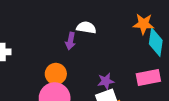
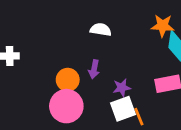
purple arrow: (70, 41) -> (94, 69), moved

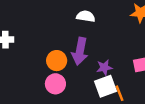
purple arrow: (94, 69) -> (80, 51), size x1.6
pink circle: (66, 106) -> (55, 84), size x0.7

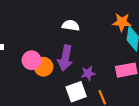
pink circle: (55, 84) -> (32, 60), moved
white square: (106, 86) -> (76, 92), moved

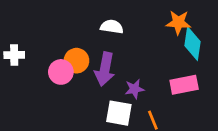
orange circle: (44, 67) -> (76, 61), moved
white square: (76, 92) -> (119, 113), turned 30

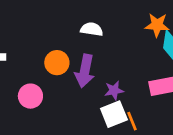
pink circle: (61, 72) -> (30, 96), moved
white square: (119, 113) -> (114, 114), moved, turned -32

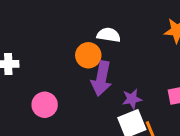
orange circle: (57, 63) -> (88, 55), moved

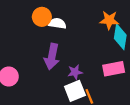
orange circle: (88, 55) -> (42, 17), moved

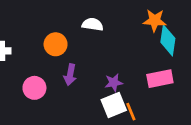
orange circle: (42, 17) -> (56, 44), moved
purple arrow: (52, 57) -> (70, 75), moved, size x0.7

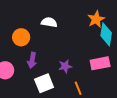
orange star: (155, 20) -> (96, 19), turned -30
white square: (114, 105) -> (44, 83), moved

